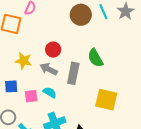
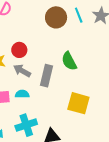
red circle: (53, 50) -> (19, 50), moved
cyan semicircle: (50, 92) -> (22, 94), turned -32

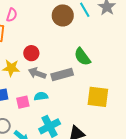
gray rectangle: (46, 76) -> (62, 74), turned 70

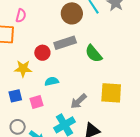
gray arrow: (37, 73) -> (79, 101), moved, turned -60
gray rectangle: (62, 74) -> (65, 43), moved
cyan semicircle: (41, 96) -> (52, 81), moved

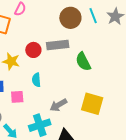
cyan semicircle: (52, 81) -> (36, 80), turned -96

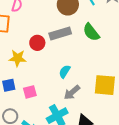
green semicircle: (83, 62) -> (91, 32), moved
cyan semicircle: (36, 80) -> (65, 72), moved, turned 48

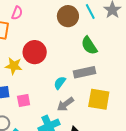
gray rectangle: (60, 34) -> (84, 72), moved
red circle: (37, 43) -> (35, 52), size x1.5

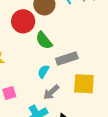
green semicircle: (89, 46) -> (44, 40), moved
red circle: (35, 52) -> (23, 21), moved

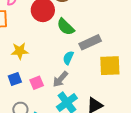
gray arrow: (51, 92) -> (60, 79), moved

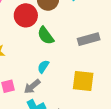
gray rectangle: (90, 42) -> (89, 39), moved

